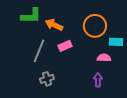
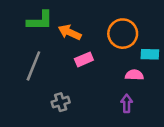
gray line: (39, 51) -> (33, 66), moved

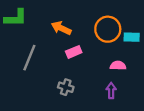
green L-shape: (40, 21) -> (16, 18), moved
cyan rectangle: (150, 54) -> (132, 37), moved
gray cross: (61, 102) -> (66, 87), moved, turned 35

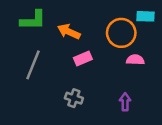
green L-shape: (16, 18) -> (33, 20), moved
cyan rectangle: (132, 37) -> (146, 16), moved
pink semicircle: (118, 66) -> (135, 60), moved

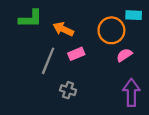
pink semicircle: (135, 60) -> (124, 55), turned -35
gray line: (33, 65) -> (48, 61), moved
purple arrow: (125, 102) -> (131, 93), moved, size x1.6

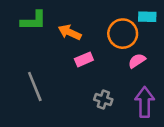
gray line: (48, 61) -> (35, 87), moved, turned -44
gray cross: (68, 90) -> (103, 99), moved

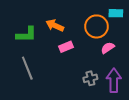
green L-shape: (33, 21) -> (26, 35), moved
gray cross: (103, 99) -> (90, 78), moved, turned -32

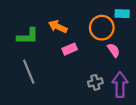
pink semicircle: (108, 48) -> (114, 50), turned 88

